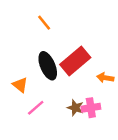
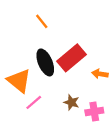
orange triangle: (20, 85) -> (19, 81), size x1.6
pink cross: (91, 108) -> (94, 112), moved

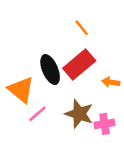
orange line: (42, 21) -> (82, 28), moved
brown star: (71, 102) -> (79, 114), size x1.6

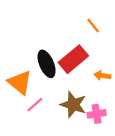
orange line: (82, 28) -> (93, 25), moved

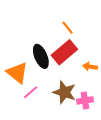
orange line: (93, 25) -> (67, 28), moved

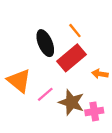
black ellipse: (41, 56) -> (45, 43), moved
pink line: (31, 92) -> (45, 94), moved

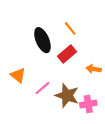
red rectangle: (71, 58) -> (67, 54), size x0.7
orange triangle: (19, 81) -> (18, 75), size x0.7

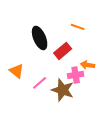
orange line: (70, 28) -> (78, 27), moved, turned -32
pink cross: (88, 104) -> (76, 75), moved

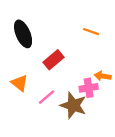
black ellipse: (40, 38) -> (23, 34), moved
red rectangle: (63, 51) -> (53, 60), moved

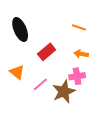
orange arrow: (103, 76) -> (81, 54), moved
brown star: (73, 105) -> (64, 91), turned 30

